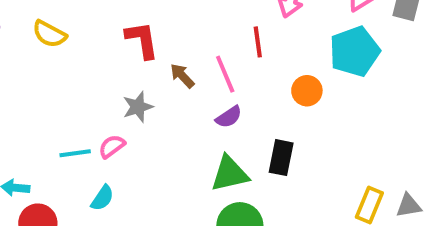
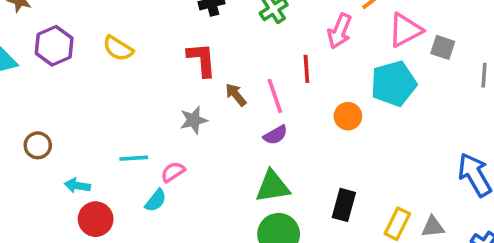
pink semicircle: (112, 146) -> (173, 172), moved
black rectangle: (281, 158) -> (344, 205), moved

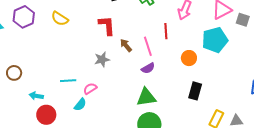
black rectangle: (344, 205) -> (195, 91), moved

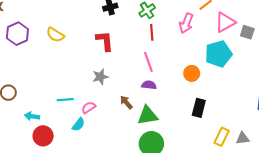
red line: (166, 31) -> (152, 32), moved
brown arrow: (126, 45) -> (126, 102), moved
purple semicircle: (148, 68) -> (149, 85), turned -144

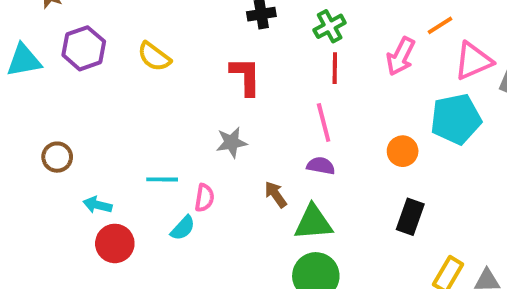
pink semicircle: (89, 107) -> (204, 198), turned 128

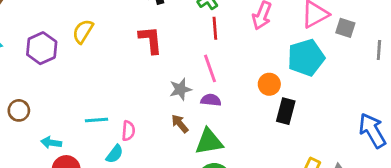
purple hexagon: (84, 48) -> (42, 48), moved
yellow semicircle: (154, 57) -> (83, 31), turned 90
gray star: (232, 142) -> (180, 89), moved
black rectangle: (410, 217) -> (286, 111), moved

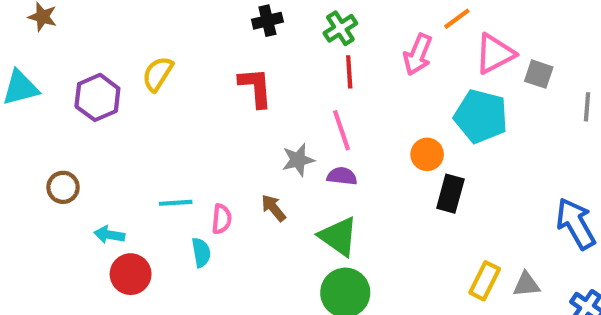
cyan pentagon: (306, 58) -> (481, 116), turned 30
brown arrow: (180, 124) -> (274, 208), moved
green triangle: (209, 142) -> (338, 237), turned 44
cyan semicircle: (115, 154) -> (201, 253), turned -48

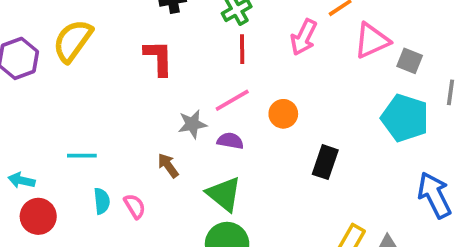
yellow semicircle: (158, 74) -> (73, 41), size x1.4
cyan pentagon: (481, 116) -> (405, 118), moved
pink line: (341, 130) -> (232, 100), turned 75
orange circle: (427, 154) -> (283, 114), moved
pink semicircle: (222, 219) -> (135, 206), moved, turned -40

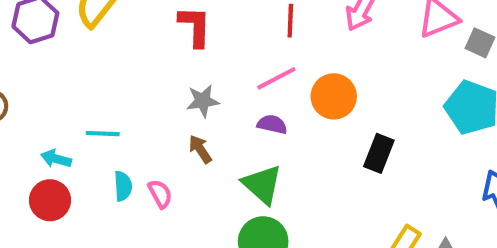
orange circle: (283, 114) -> (334, 96), size x1.4
gray star: (192, 124) -> (203, 101), moved
cyan arrow: (21, 180) -> (56, 159), moved

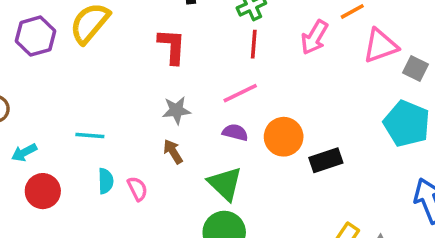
orange circle: (334, 96) -> (284, 137), moved
black rectangle: (379, 153) -> (326, 160), turned 48
cyan arrow: (56, 159) -> (24, 152), moved, turned -45

